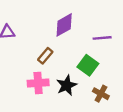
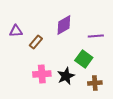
brown rectangle: (45, 56) -> (36, 42), moved
brown cross: (101, 94) -> (95, 83), turned -32

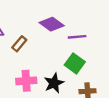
purple diamond: (64, 25) -> (52, 24), turned 65
purple line: (96, 36) -> (77, 37), moved

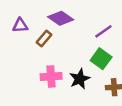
purple diamond: (52, 24) -> (61, 18), moved
purple line: (77, 37) -> (103, 31), turned -30

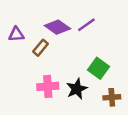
purple line: (103, 31) -> (86, 25), moved

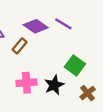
purple line: (86, 25) -> (63, 24), turned 66
brown cross: (112, 97) -> (88, 93), turned -35

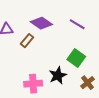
purple line: (63, 24) -> (77, 24), moved
pink cross: (26, 83) -> (33, 84), moved

